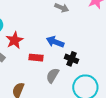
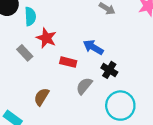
red star: (15, 40) -> (46, 38), turned -30

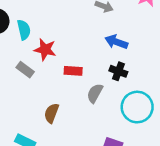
blue arrow: (93, 47) -> (116, 42), moved

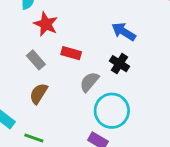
gray rectangle: (25, 70) -> (36, 60), moved
cyan circle: (137, 107) -> (112, 111), moved

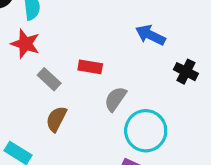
red star: (46, 24) -> (25, 44), moved
black cross: (119, 64) -> (186, 72), moved

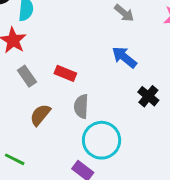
gray semicircle: (115, 99) -> (81, 106), turned -45
brown semicircle: (56, 119) -> (40, 115), moved

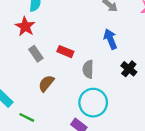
blue arrow: (124, 57) -> (110, 39), turned 30
gray semicircle: (81, 106) -> (88, 69), moved

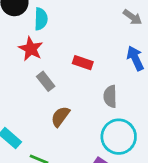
red rectangle: (65, 52) -> (83, 63), moved

